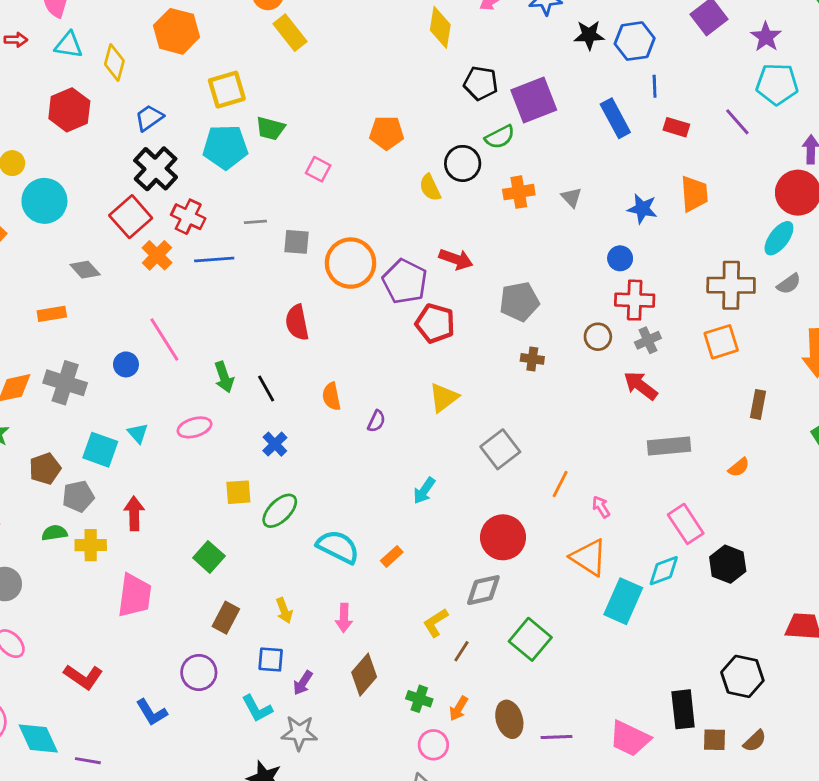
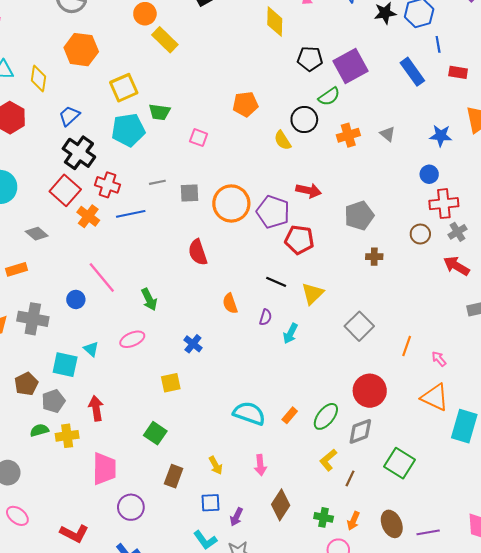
black line: (266, 388) -> (276, 282), moved, turned -30
cyan arrow: (424, 491) -> (290, 334), moved
green ellipse: (280, 511) -> (326, 416), moved
purple circle: (199, 672) -> (131, 507), moved

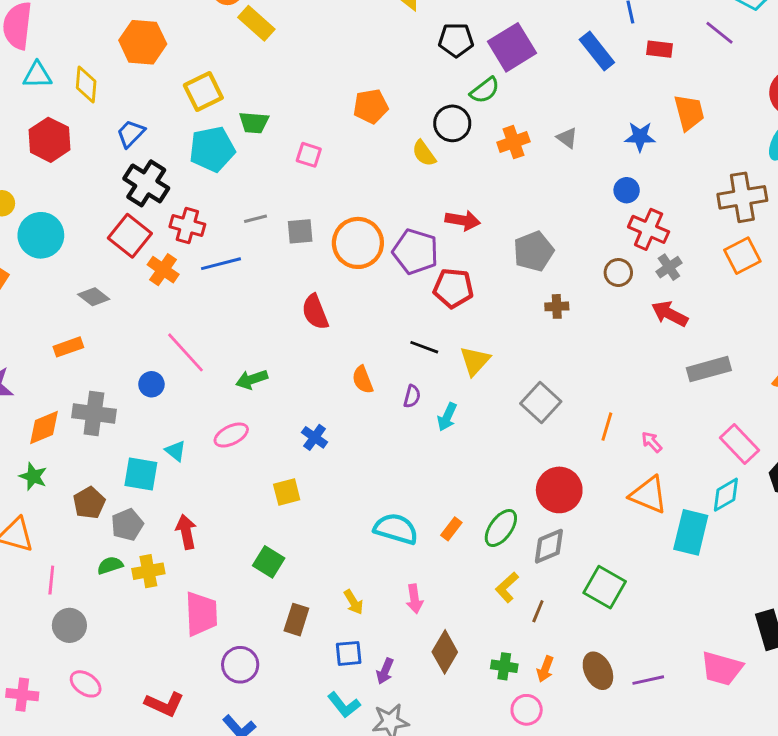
red cross: (444, 204) -> (649, 229), turned 32
green arrow: (149, 299) -> (252, 379), turned 100

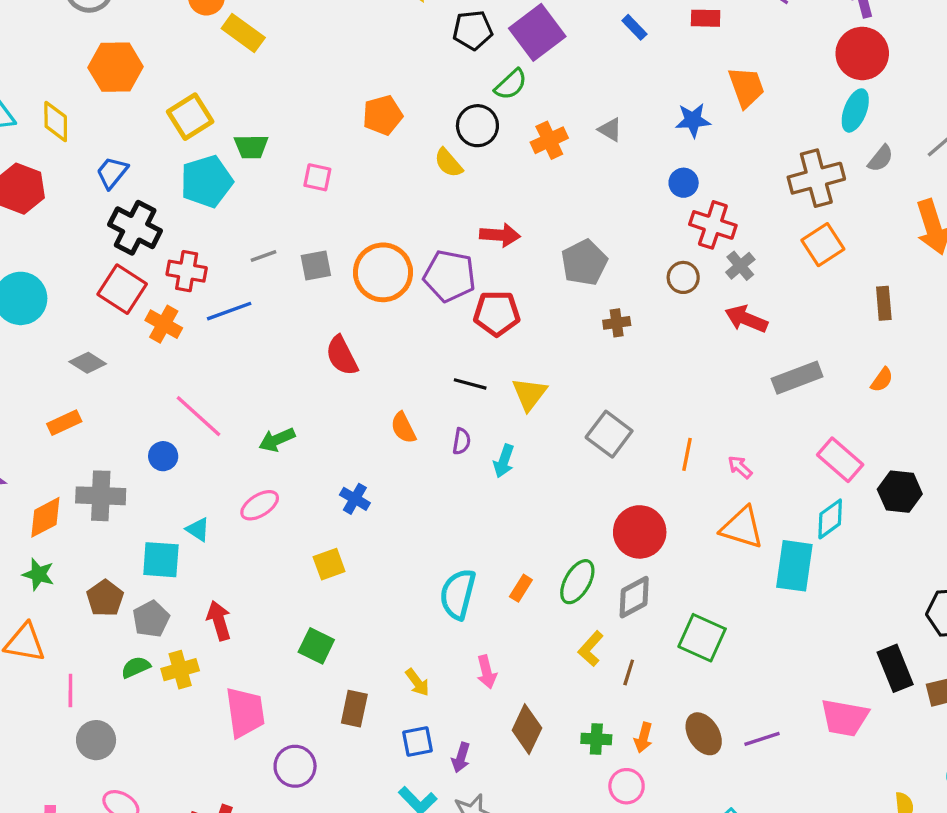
blue rectangle: (597, 51) -> (634, 27), size x0.6
cyan semicircle: (396, 529) -> (458, 594), turned -87

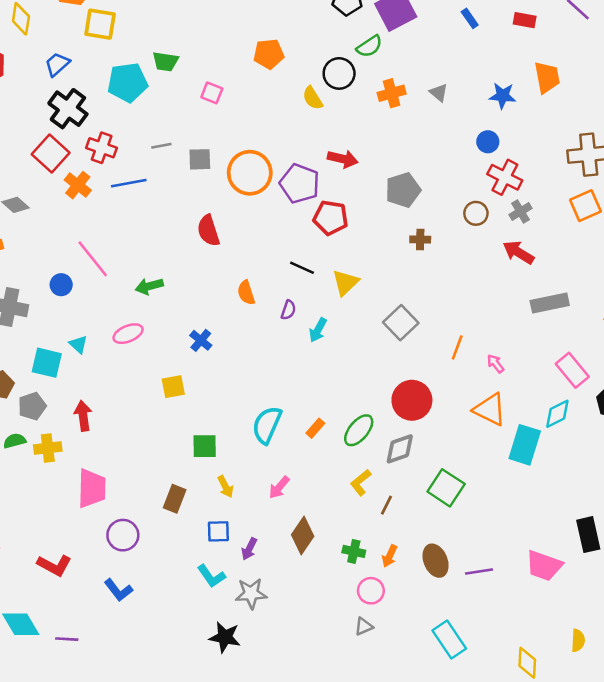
yellow square: (190, 117) -> (100, 24), moved, turned 32
green square: (316, 646) -> (205, 446), moved, turned -36
pink arrow: (487, 672) -> (279, 487), turned 45

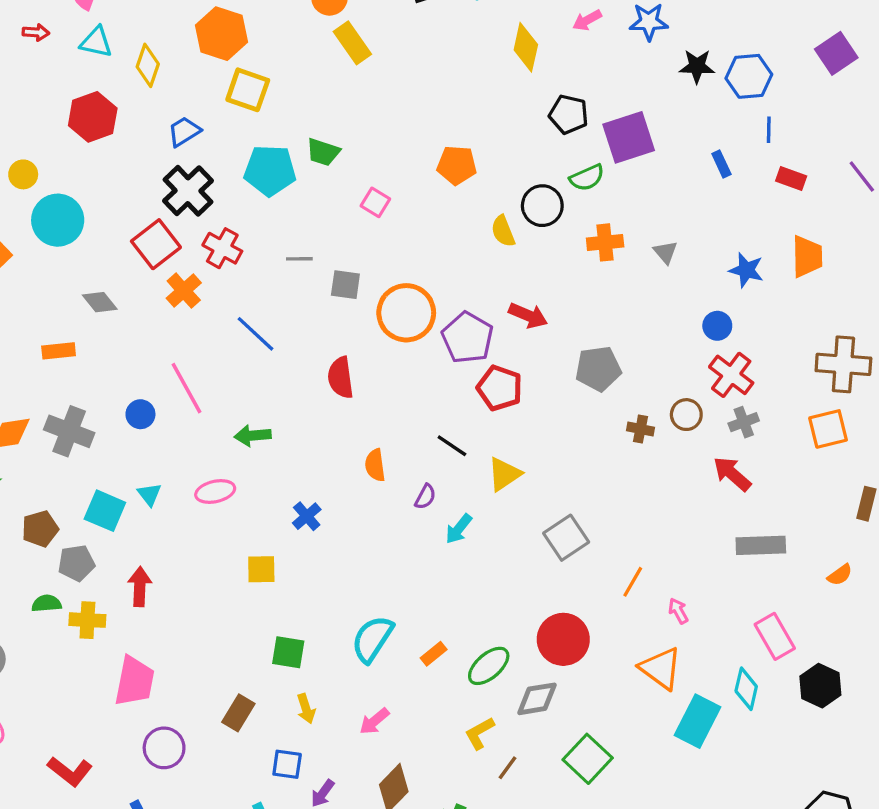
blue line: (129, 183) -> (255, 334), moved, turned 44
brown cross: (420, 240) -> (640, 429), moved
cyan diamond: (557, 414) -> (746, 689), turned -60

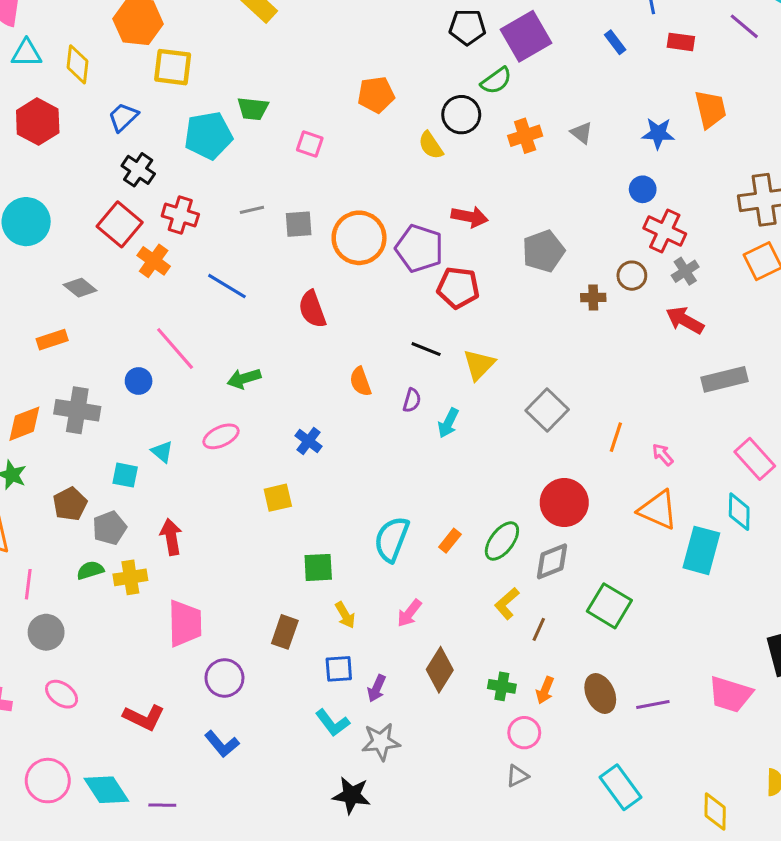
black cross: (188, 191) -> (138, 170), size x0.7
cyan square: (105, 511) -> (125, 475), size x0.7

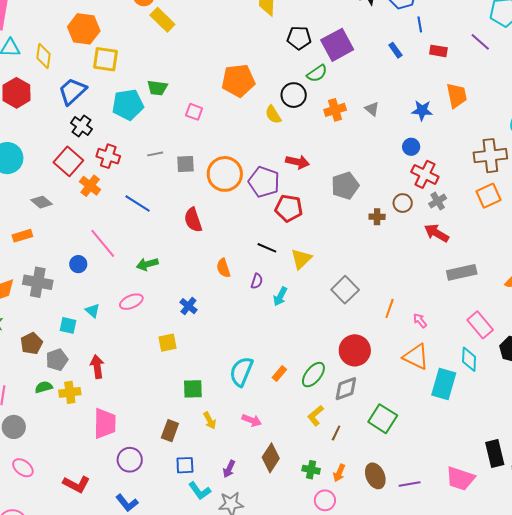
orange pentagon: (376, 95) -> (238, 81), size x1.4
blue trapezoid: (123, 117) -> (72, 91), size x1.4
pink arrow: (409, 613) -> (252, 420), turned -108
blue square: (339, 669) -> (185, 465), moved

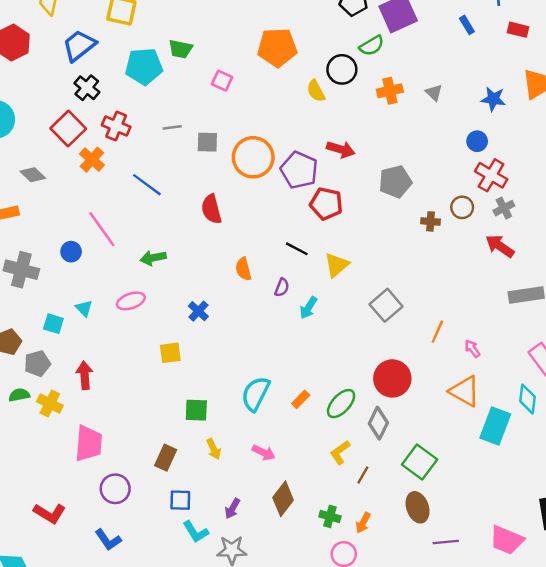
gray diamond: (346, 389) -> (378, 423), turned -48
yellow cross: (70, 392) -> (50, 403), turned 30
brown ellipse: (375, 476) -> (418, 507), moved

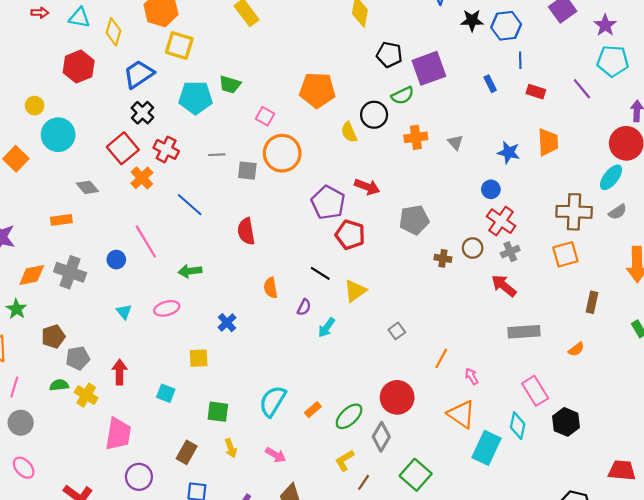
orange circle: (253, 157) -> (282, 153), moved
gray square: (386, 305) -> (397, 331), size x0.6
cyan square: (53, 324) -> (166, 393), moved

